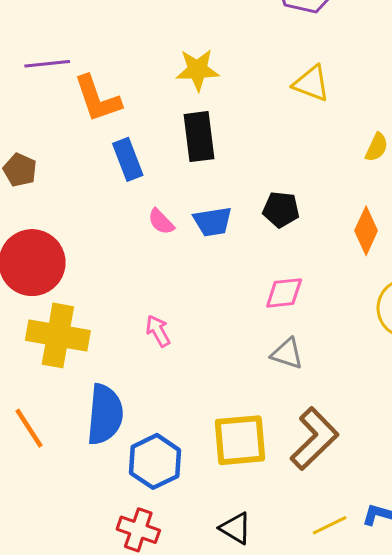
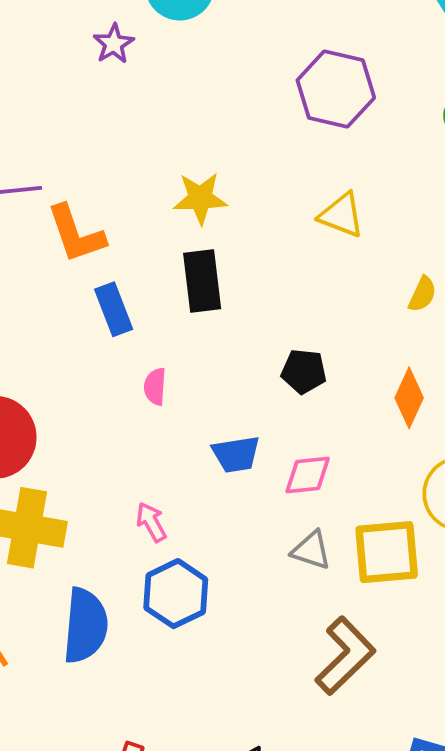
pink semicircle: (161, 222) -> (155, 386), turned 48
blue trapezoid: (213, 222) -> (236, 454), moved
yellow square: (240, 440) -> (387, 552), moved
blue hexagon: (155, 461) -> (176, 594), moved

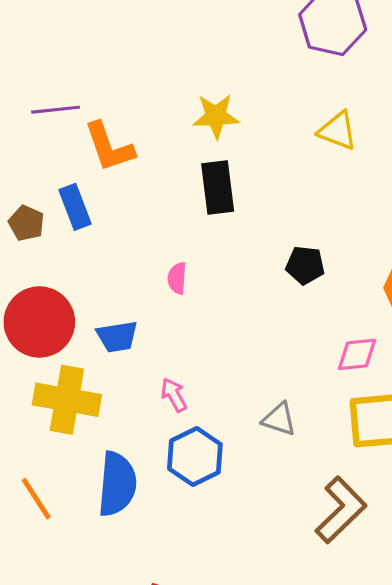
blue rectangle: (114, 309) -> (75, 207), moved
blue trapezoid: (236, 454) -> (117, 337), moved
pink diamond: (308, 475) -> (357, 354), moved
gray triangle: (311, 550) -> (279, 419), moved

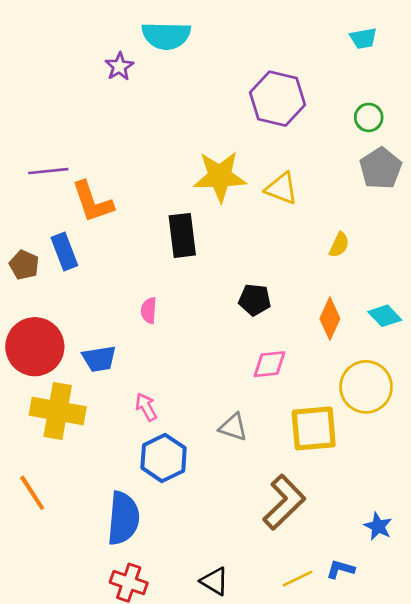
yellow star: (216, 116) -> (220, 176), moved, size x1.4
pink diamond: (357, 354) -> (269, 364), moved
blue semicircle: (117, 484) -> (123, 518), moved

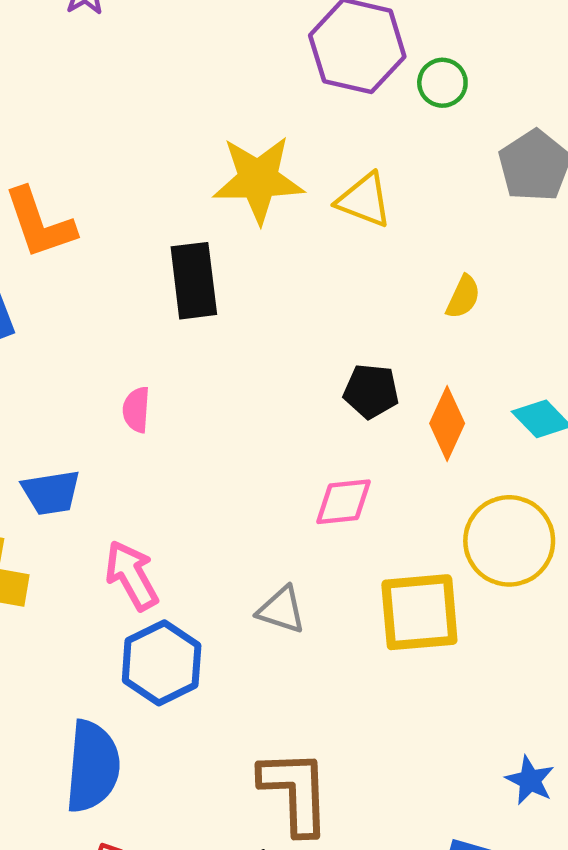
green circle: (369, 117) -> (442, 83), moved
black pentagon: (255, 300) -> (371, 391), moved
pink arrow: (146, 407) -> (132, 575), size x1.4
brown L-shape: (284, 502) -> (295, 792), moved, turned -48

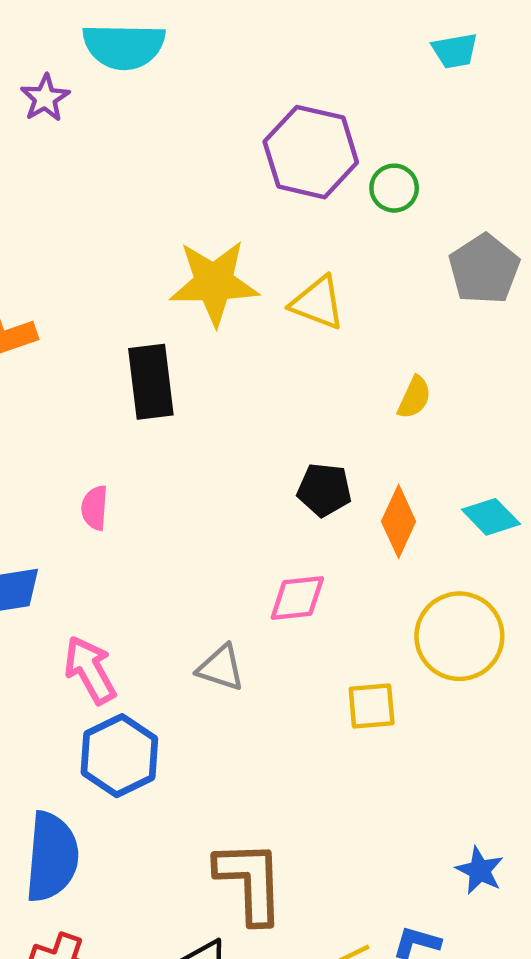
gray triangle: (281, 610) -> (221, 668), moved
yellow square: (419, 612) -> (372, 706), size x0.6

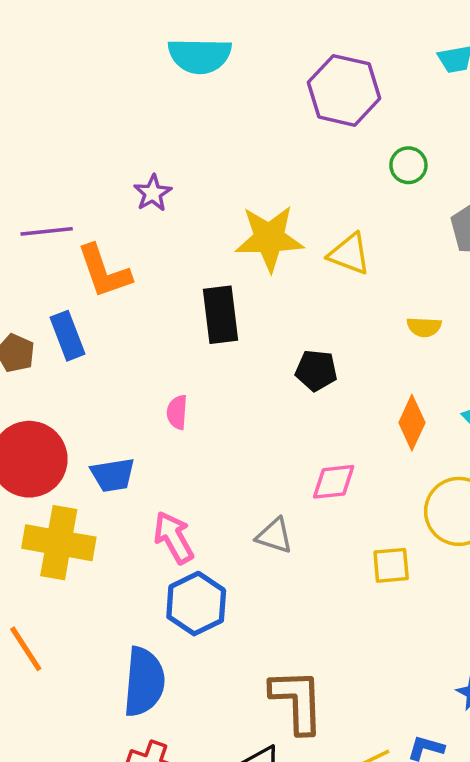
purple star: (45, 98) -> (153, 193), moved
purple hexagon: (311, 152) -> (344, 90), moved
yellow semicircle: (414, 398) -> (424, 327), turned 68
black pentagon: (324, 490) -> (316, 370), moved

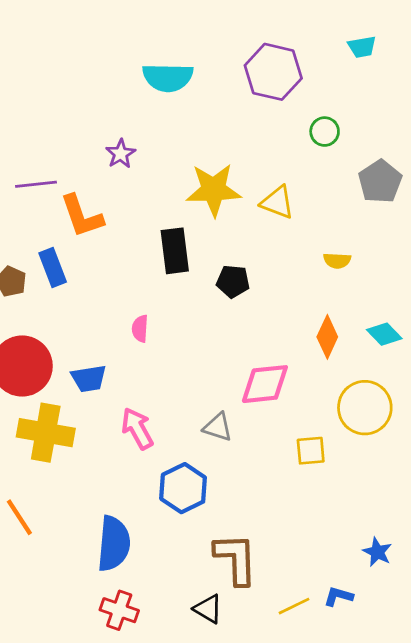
cyan semicircle: (200, 56) -> (168, 77), moved
black pentagon: (316, 370) -> (233, 281), moved
pink diamond: (334, 482) -> (265, 384), size x1.4
blue hexagon: (196, 604) -> (183, 488), moved

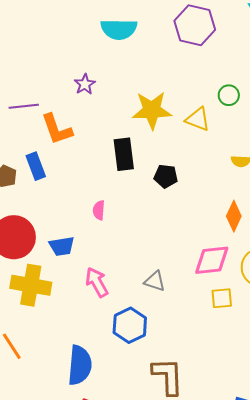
green circle: (325, 132) -> (229, 95), moved
pink diamond: (265, 384) -> (212, 260), moved

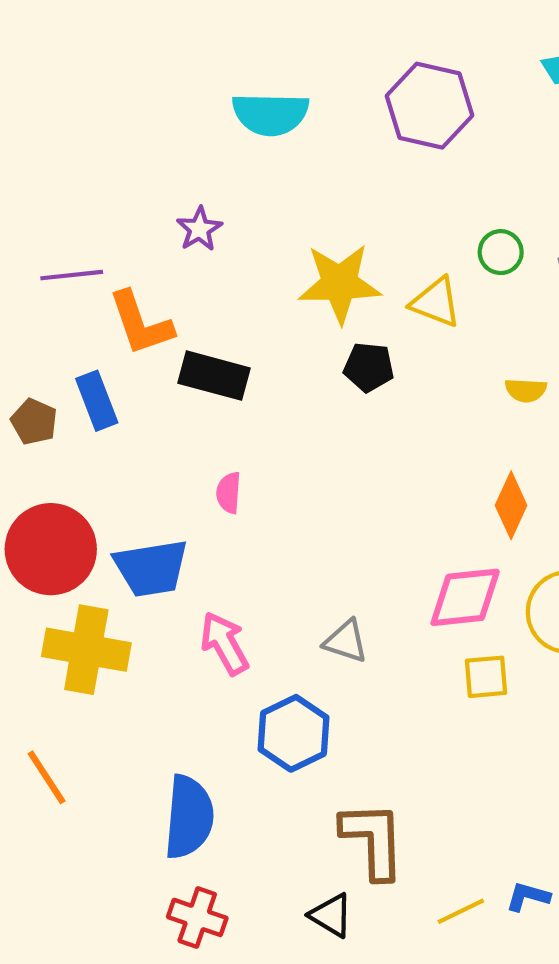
black rectangle: (124, 154) -> (214, 376), moved, turned -68
black pentagon: (166, 176) -> (369, 367), moved
blue trapezoid: (62, 246) -> (151, 568), size x1.4

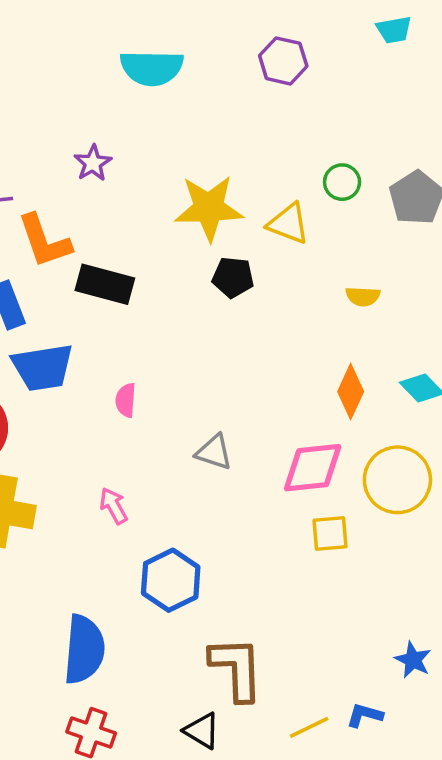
purple hexagon: (430, 106) -> (283, 61), size x0.7
pink semicircle: (229, 493) -> (126, 400), moved
blue trapezoid: (151, 568) -> (43, 367), moved
gray triangle: (346, 641) -> (214, 452), moved
pink arrow: (224, 643) -> (114, 506), size x0.7

